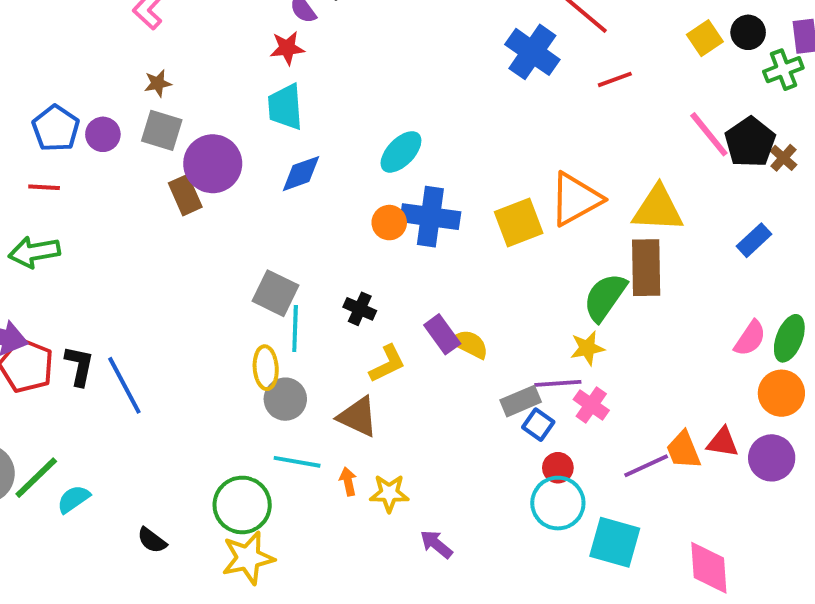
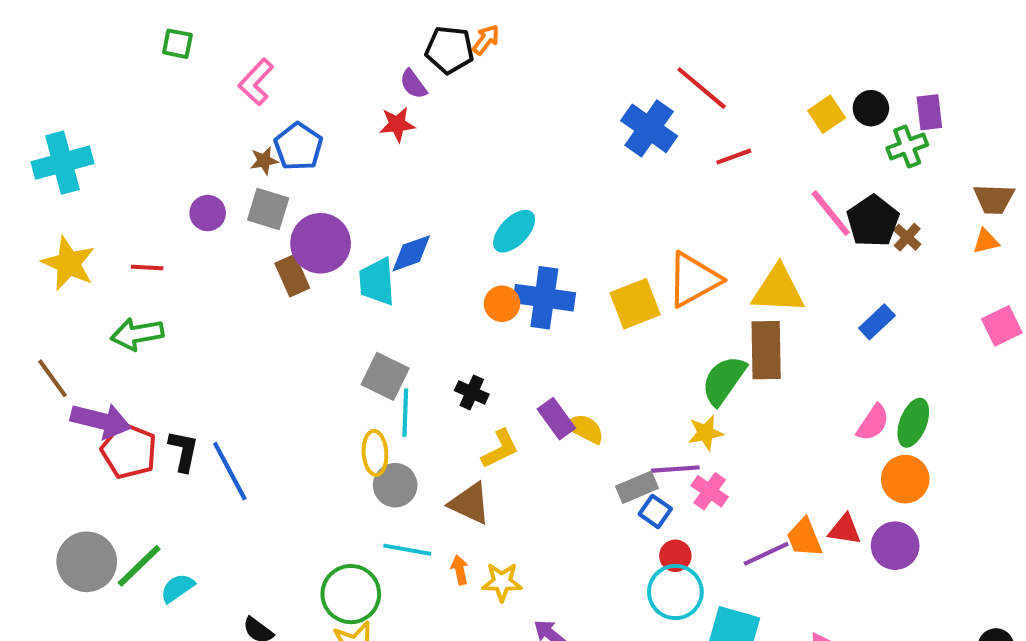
cyan trapezoid: (285, 107) -> (377, 282), moved
blue pentagon: (56, 128) -> (298, 146), moved

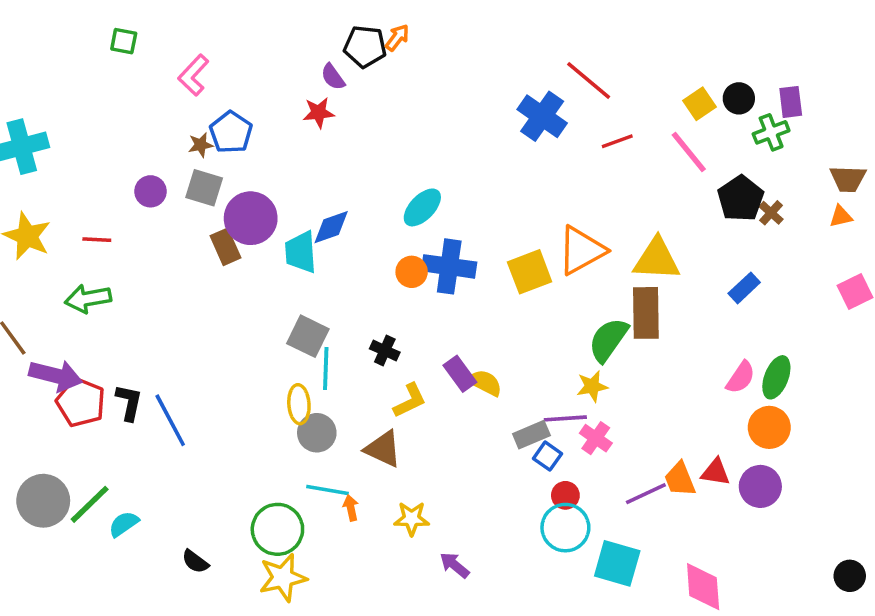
pink line: (831, 213) -> (689, 152), moved
orange arrow: (460, 570) -> (351, 508), moved

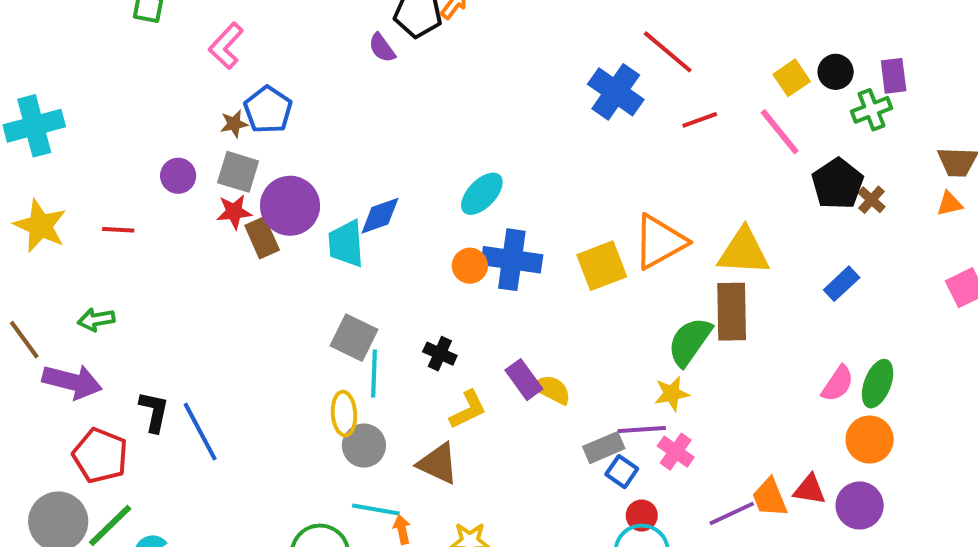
red star: (319, 113) -> (234, 212), moved
green arrow: (88, 299) -> (96, 320), moved, size x0.7
red pentagon: (81, 402) -> (100, 456), moved

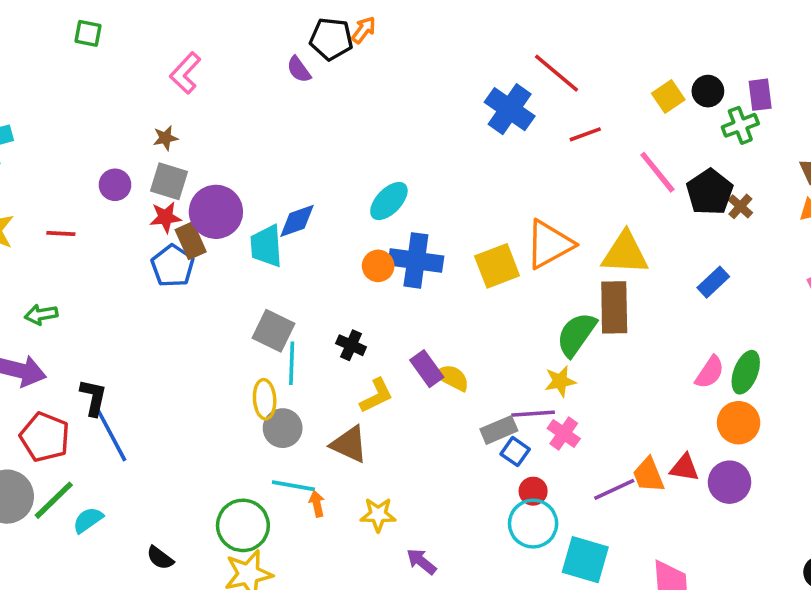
pink L-shape: (226, 46) -> (185, 73), moved
blue pentagon: (268, 110) -> (173, 266), moved
pink line: (780, 132) -> (657, 172), moved
blue line: (200, 432) -> (111, 435), moved

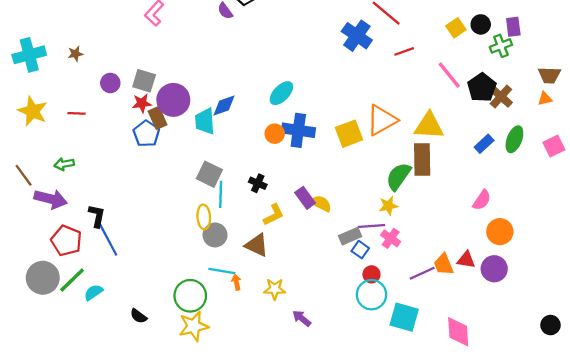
brown star: (165, 138) -> (75, 54), moved
brown cross: (740, 206) -> (501, 97), size x1.5
green ellipse: (746, 372) -> (514, 139), moved

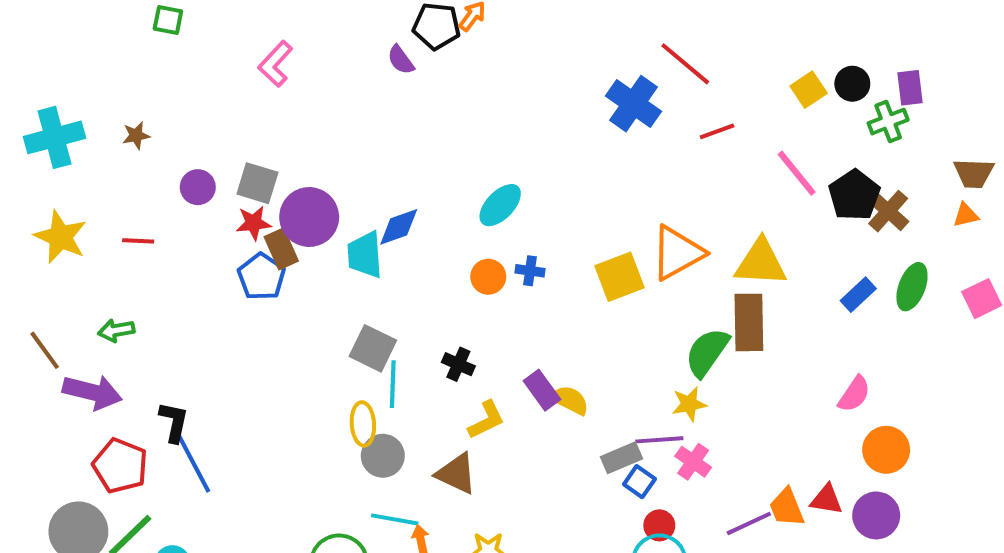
blue cross: (298, 130) -> (530, 271), size x0.5

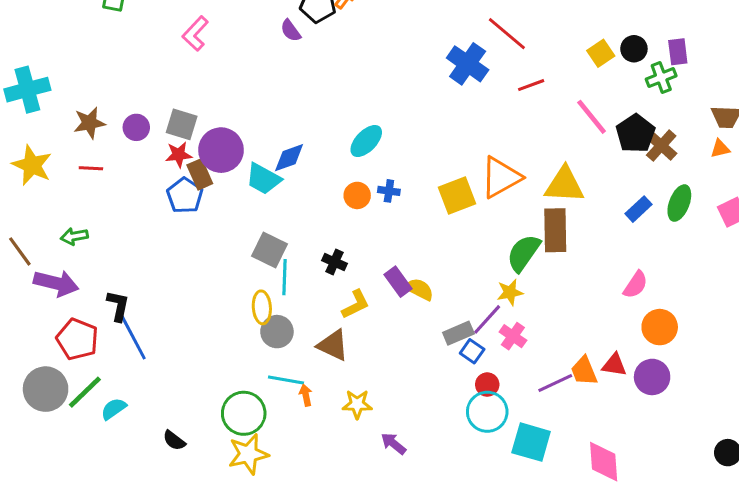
brown star: (136, 135) -> (89, 123), moved, size x1.5
cyan trapezoid: (365, 255) -> (263, 179), turned -57
purple line: (659, 440) -> (487, 319), turned -44

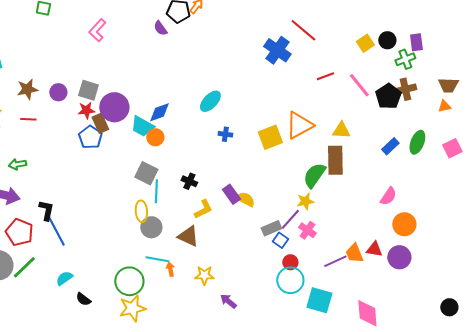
red line: (531, 85) -> (325, 76), moved
brown cross: (661, 146) -> (405, 89), moved, turned 35
yellow triangle: (564, 185) -> (341, 130), size x0.7
orange circle: (357, 195) -> (155, 137), moved
cyan semicircle: (114, 409) -> (64, 278), moved

